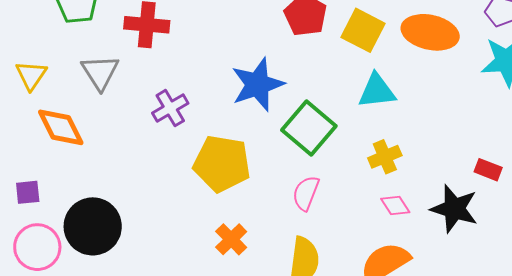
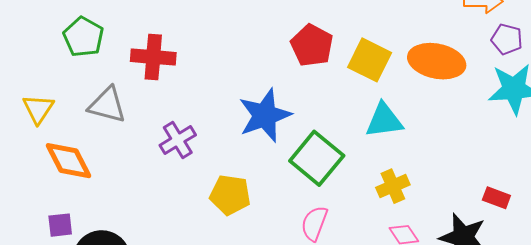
gray triangle: (100, 72) -> (107, 105), turned -42
yellow pentagon: (222, 164) -> (230, 195), size x0.7
purple square: (28, 192) -> (60, 225), moved

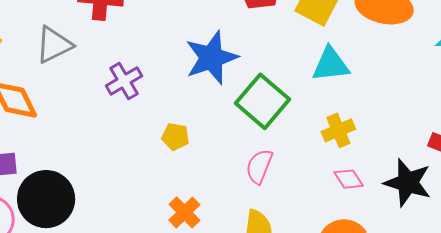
gray triangle: (107, 105) -> (54, 45), turned -42
yellow pentagon: (230, 195) -> (175, 137), size x0.7

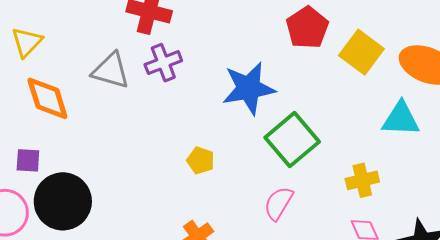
gray triangle: (54, 45) -> (111, 71), moved, turned 33
cyan triangle: (331, 65) -> (401, 119), moved
purple cross: (124, 81) -> (163, 63), moved

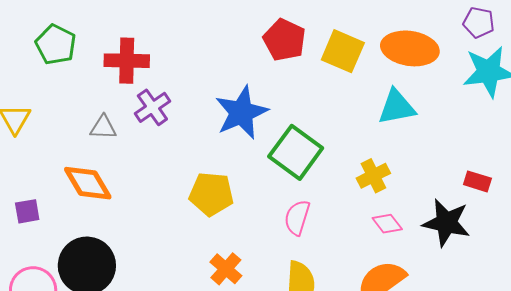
gray triangle: (111, 71) -> (103, 127), size x0.7
orange diamond: (47, 98) -> (88, 183), moved
purple square: (28, 160) -> (27, 211), moved
yellow pentagon: (201, 160) -> (211, 194), size x1.6

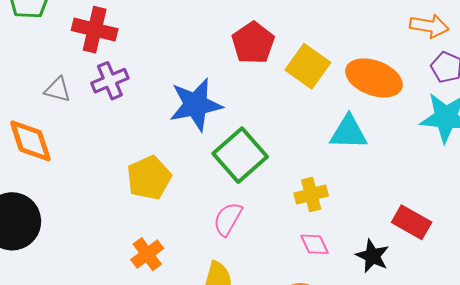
red rectangle: (477, 181) -> (412, 222), size x1.4
yellow pentagon: (211, 194) -> (149, 178), turned 30
black star: (446, 223) -> (372, 256), size x0.7

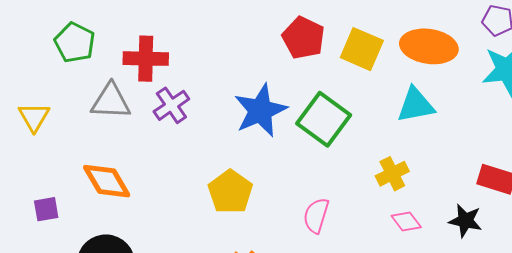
gray triangle: (57, 90) -> (111, 101), moved, size x1.5
green square: (240, 155) -> (324, 119), moved

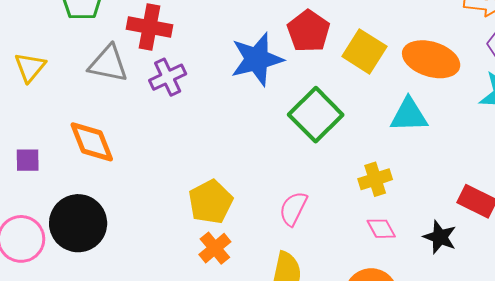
blue star: (260, 110) -> (257, 59), moved
yellow pentagon: (230, 192) -> (211, 202), moved

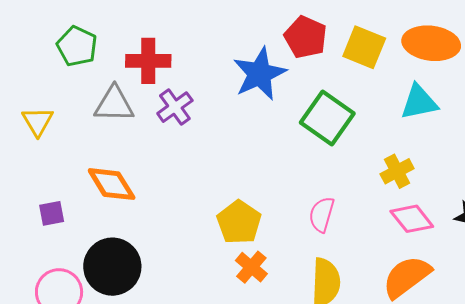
pink diamond: (381, 229) -> (412, 219), size x1.4

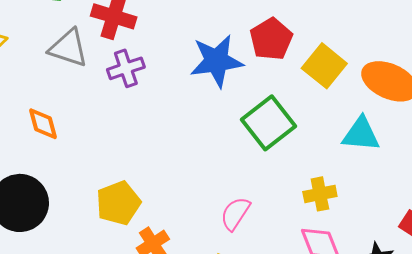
orange diamond: (112, 184) -> (43, 124), size x0.7
yellow pentagon: (239, 222) -> (118, 203), moved

